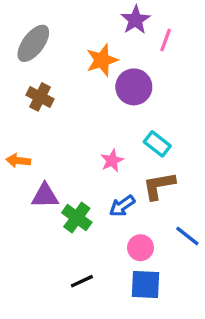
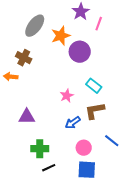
gray ellipse: (33, 43) -> (35, 26), moved
orange arrow: (18, 161) -> (11, 77), moved
green cross: (77, 218) -> (40, 149), moved, turned -36

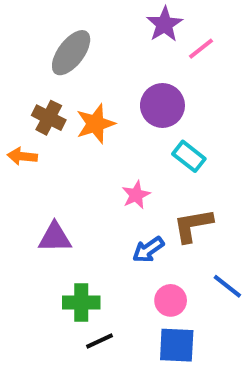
pink line: (99, 24) -> (201, 49), turned 32
orange star: (61, 36) -> (95, 124), moved
cyan rectangle: (94, 86) -> (189, 156), moved

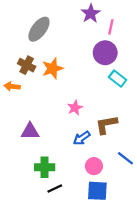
pink line: (201, 49) -> (111, 27), turned -40
purple circle: (162, 105) -> (105, 53), moved
cyan rectangle: (189, 156) -> (118, 79), moved

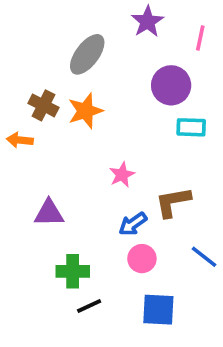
pink line: (111, 27) -> (200, 38), moved
gray ellipse: (39, 29) -> (87, 54), moved
cyan rectangle: (118, 79) -> (191, 127), turned -36
pink circle: (94, 166) -> (142, 259), moved

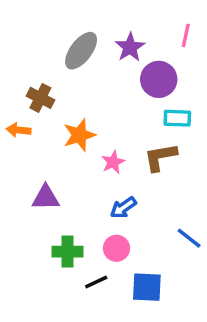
purple star: (147, 22) -> (130, 47), moved
orange star: (85, 111) -> (79, 135), moved
brown L-shape: (173, 202) -> (160, 157), moved
pink circle: (142, 259) -> (116, 248), moved
black line: (89, 306) -> (96, 282), moved

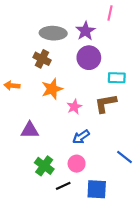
pink line: (186, 35) -> (110, 13), moved
gray ellipse: (81, 51) -> (53, 33), turned 55
purple circle: (159, 79) -> (89, 58), moved
brown cross: (40, 98) -> (42, 59), moved
green cross: (68, 252) -> (44, 166), turned 36

